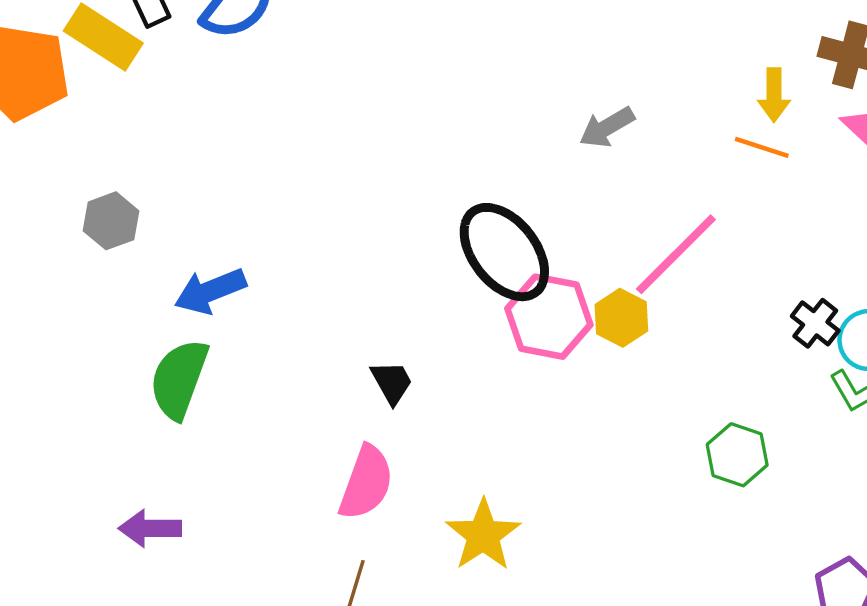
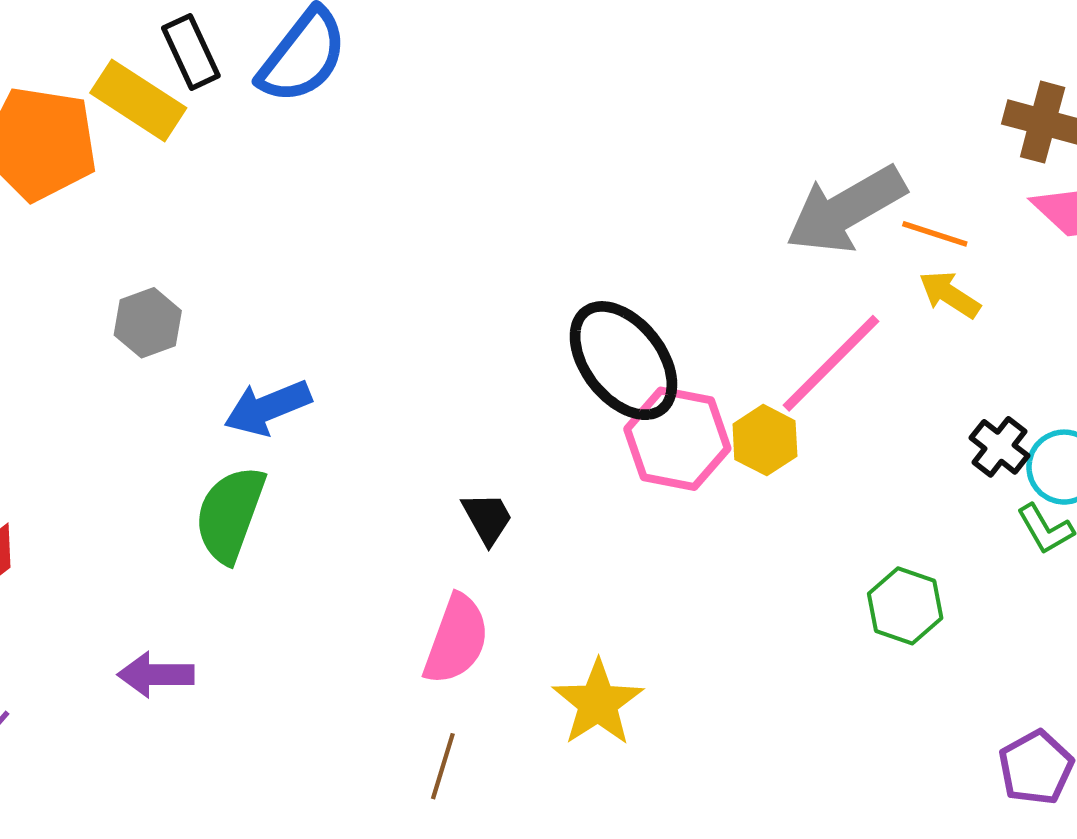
yellow arrow: (774, 95) -> (950, 295), moved, turned 123
gray arrow: (607, 127) -> (846, 210), moved, size x1.8
purple arrow: (150, 528) -> (156, 675), moved

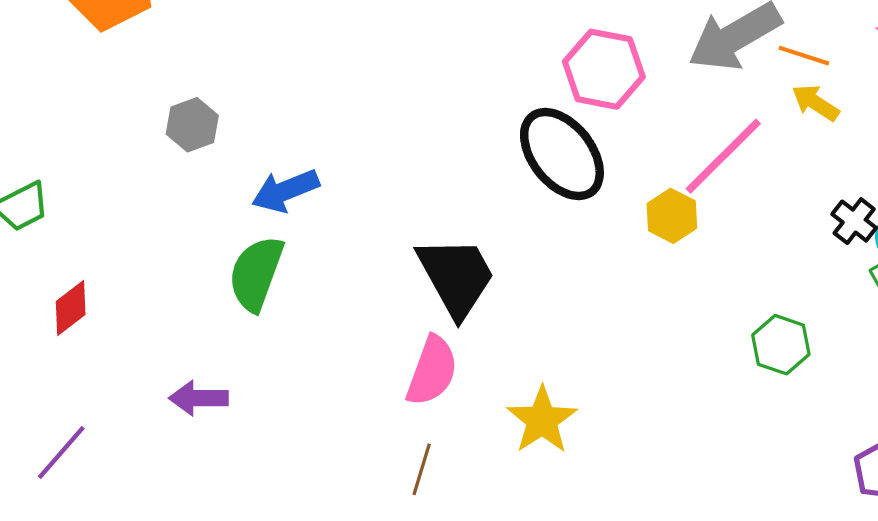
pink hexagon: (677, 439) -> (604, 69), moved
black trapezoid: (487, 518) -> (456, 277), size x2.0

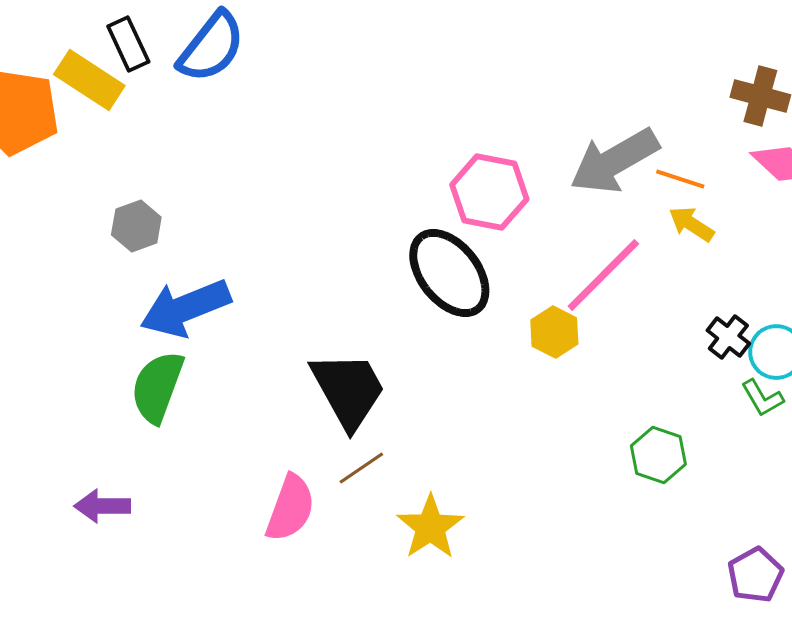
gray hexagon: (192, 125) -> (136, 226), moved
blue arrow: (285, 191) -> (185, 308), size x1.4
pink semicircle: (432, 371) -> (290, 508), moved
brown line: (422, 469) -> (361, 468), moved, turned 39

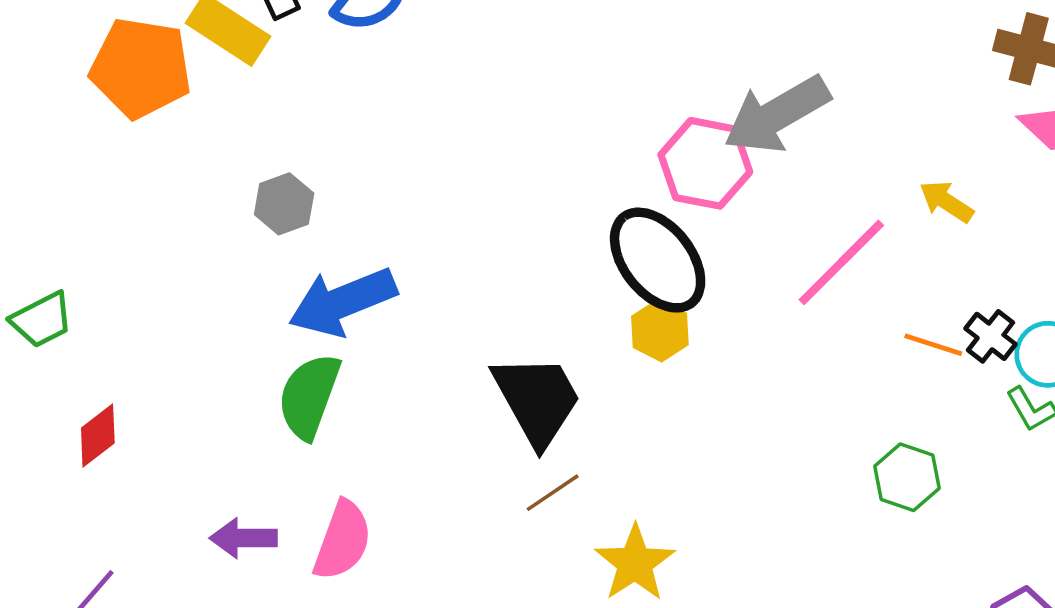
gray arrow: (614, 161) -> (777, 114), moved
orange line: (680, 179) -> (933, 345), moved
yellow hexagon: (554, 332) -> (660, 330), moved
pink semicircle: (290, 508) -> (343, 540), moved

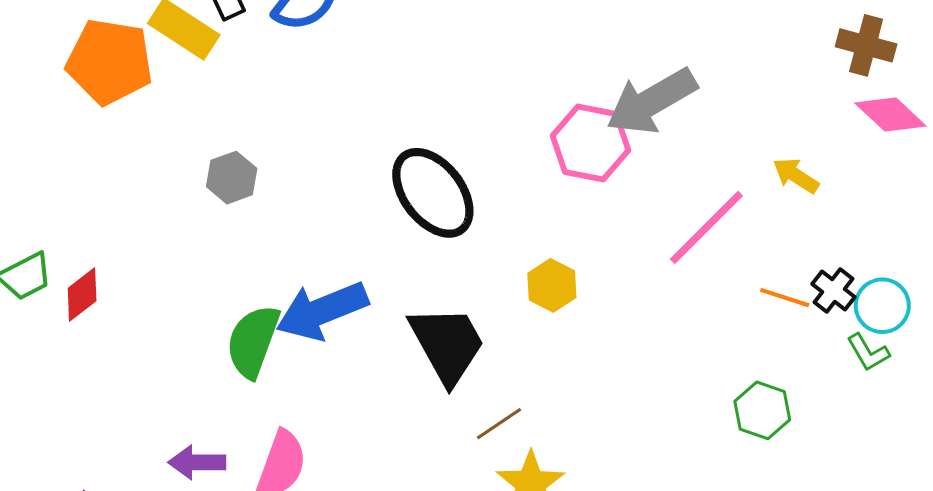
black ellipse: (658, 260) -> (433, 193), moved
blue arrow: (343, 302) -> (322, 311), moved
red diamond: (98, 435) -> (82, 295), moved
brown line: (553, 493) -> (499, 424), moved

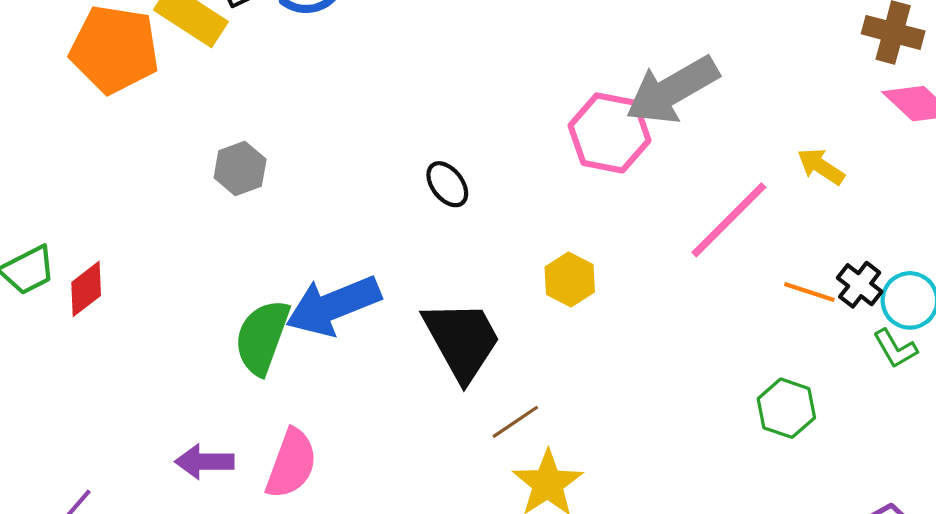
black ellipse: (433, 193) -> (447, 184), size x0.5

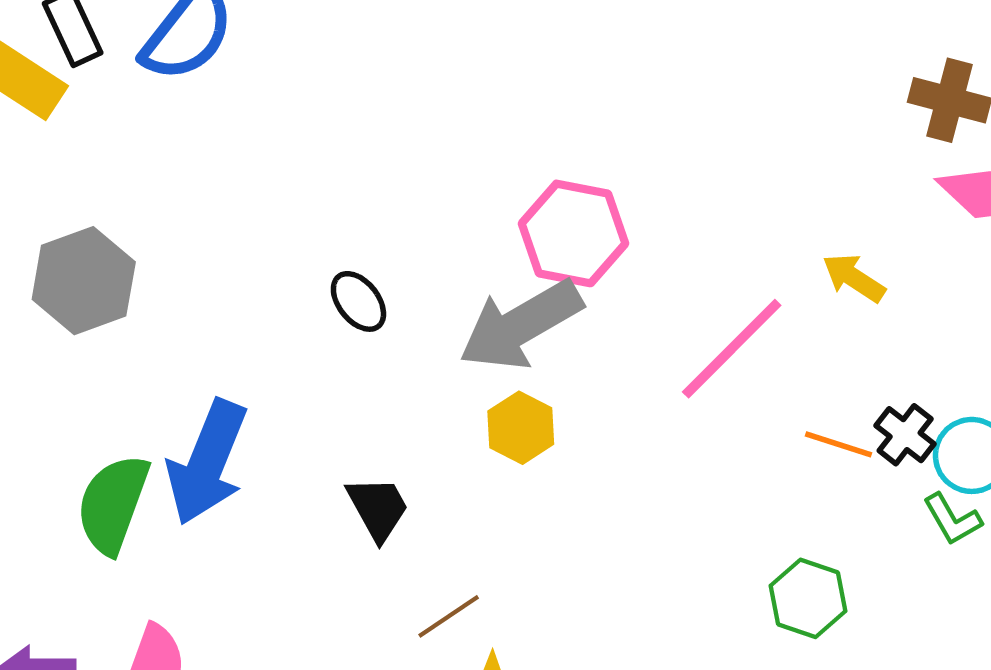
gray arrow: (672, 90) -> (521, 325), moved
gray hexagon: (240, 169) -> (84, 281), size x1.5
blue arrow: (333, 306) -> (207, 462), turned -46
black trapezoid: (462, 340) -> (378, 508), size x0.6

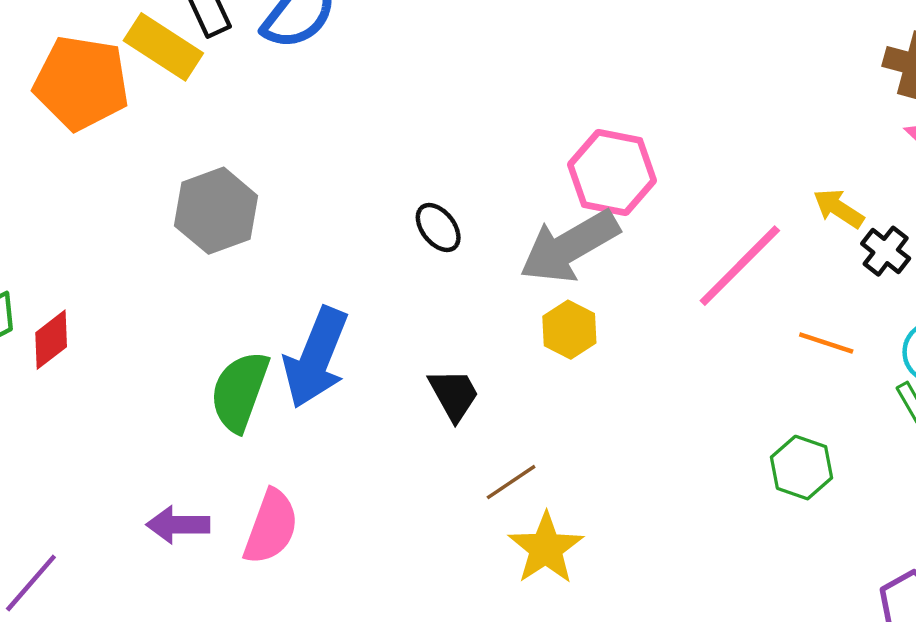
black cross: (905, 435) -> (886, 251), moved

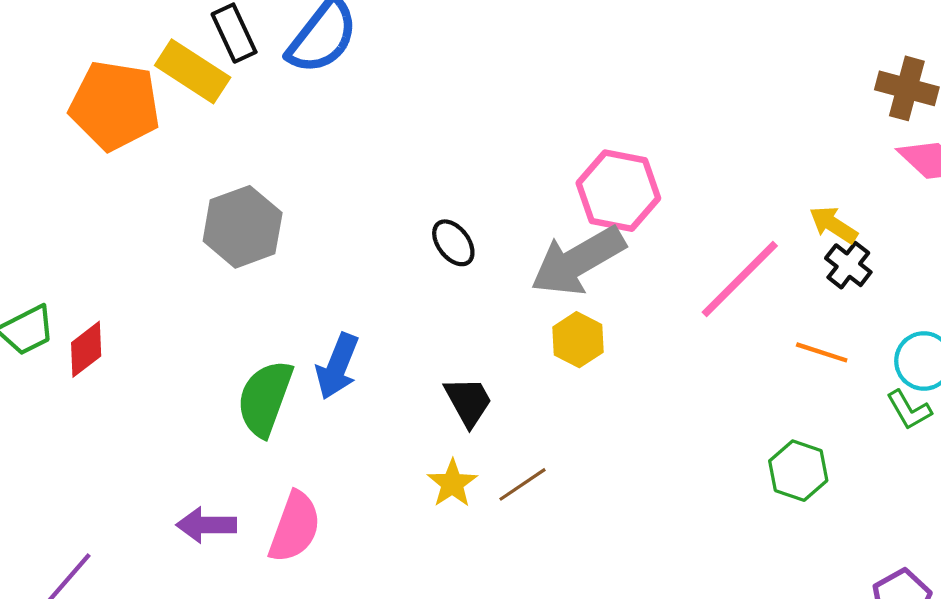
black cross: (886, 251) -> (848, 265), moved
blue arrow: (316, 358) -> (337, 366), size x0.7
yellow star: (546, 548) -> (452, 483), moved, size x0.7

